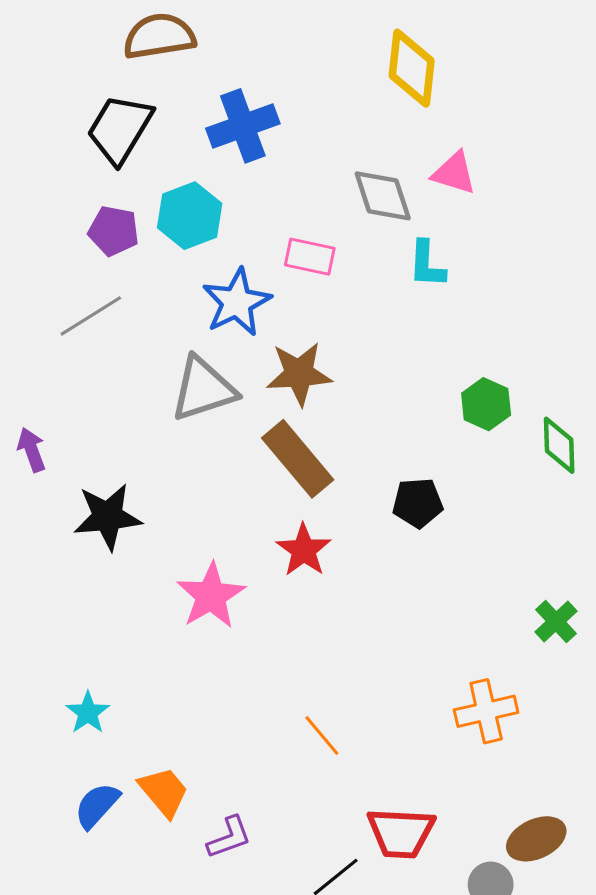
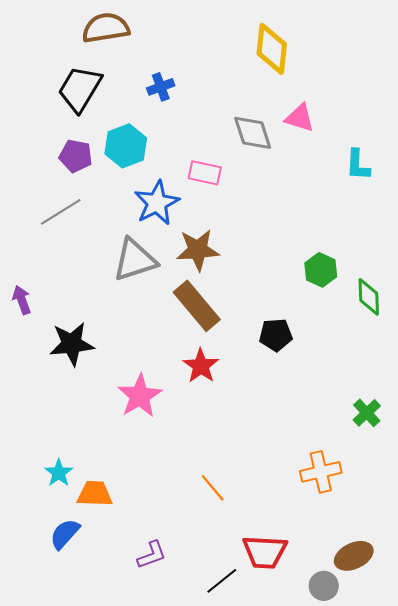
blue cross: (243, 126) -> (161, 87), size x0.6
cyan L-shape: (427, 264) -> (358, 165), moved
orange trapezoid: (164, 792) -> (95, 494), moved, turned -48

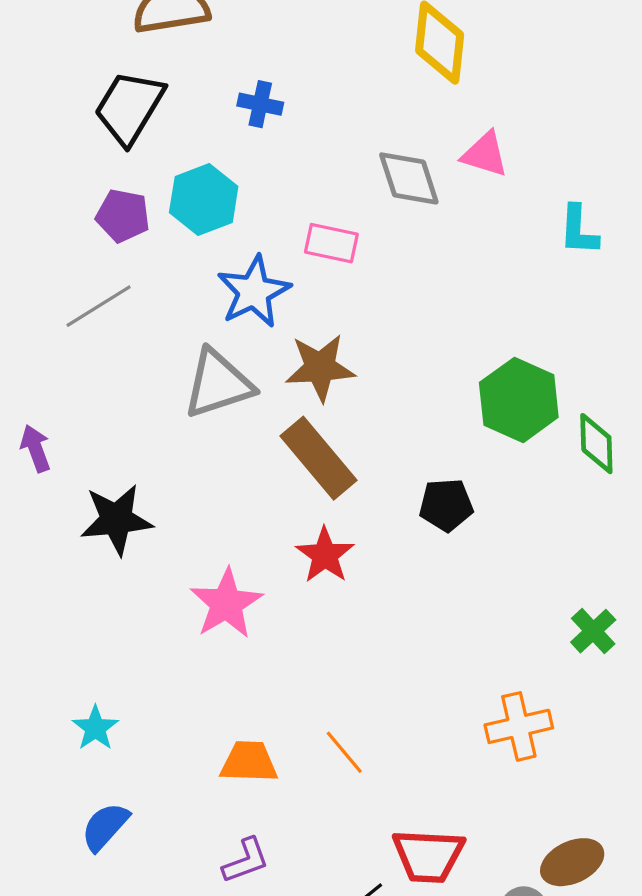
blue cross: (161, 87) -> (260, 104), turned 32
green hexagon: (321, 270) -> (519, 400), size x1.5
orange trapezoid: (95, 494) -> (249, 762), moved

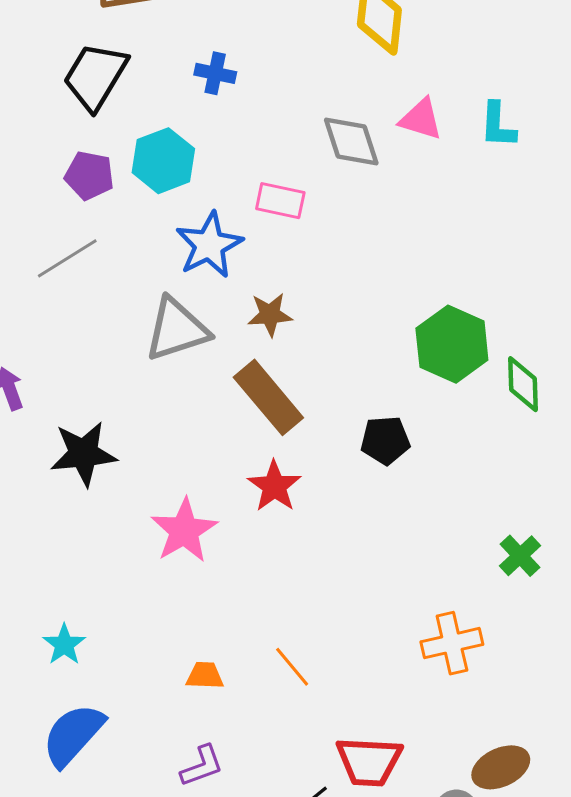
cyan L-shape: (579, 230) -> (498, 125), moved
brown star: (320, 368) -> (270, 315), size x0.7
orange trapezoid: (249, 762) -> (205, 676), size x0.7
blue semicircle: (105, 827) -> (73, 735), size x1.4

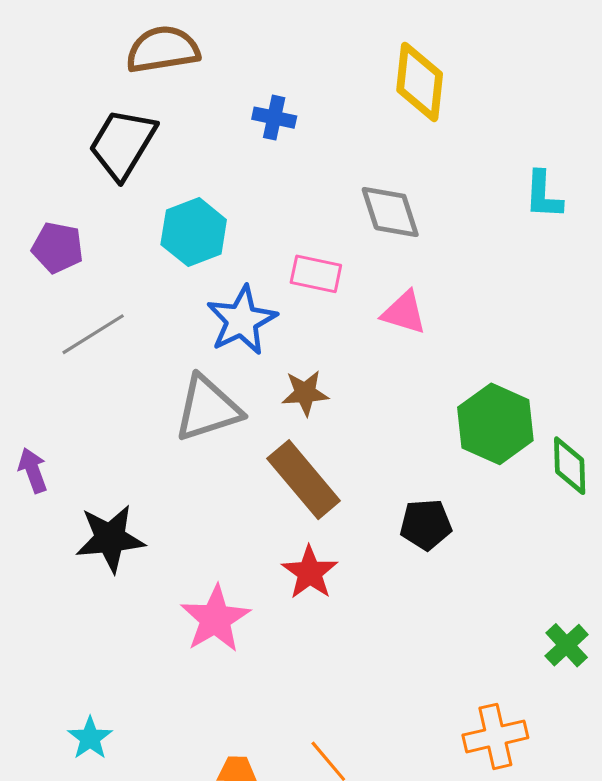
blue cross: (215, 73) -> (274, 118), moved
pink triangle: (421, 119) -> (404, 313), moved
purple pentagon: (89, 175) -> (58, 248), moved

